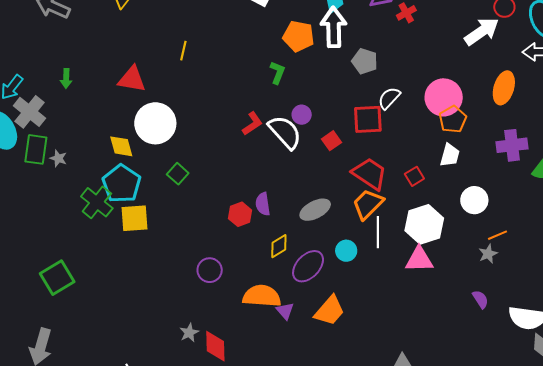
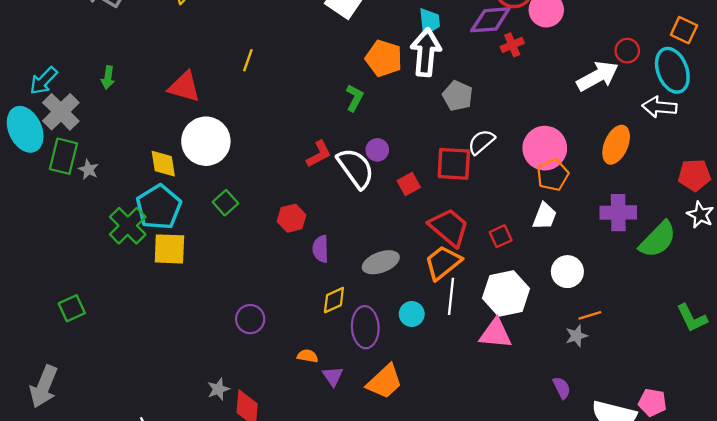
red hexagon: (240, 214) -> (292, 218), moved
purple ellipse: (308, 266) -> (365, 327), turned -52
green square: (57, 278) -> (72, 308), size x0.7
orange semicircle: (262, 296) -> (308, 356), size x0.5

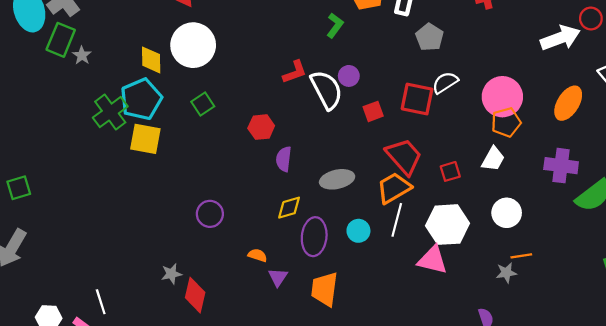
green square: (72, 308) -> (19, 188), moved
orange trapezoid: (385, 382) -> (325, 289), turned 132

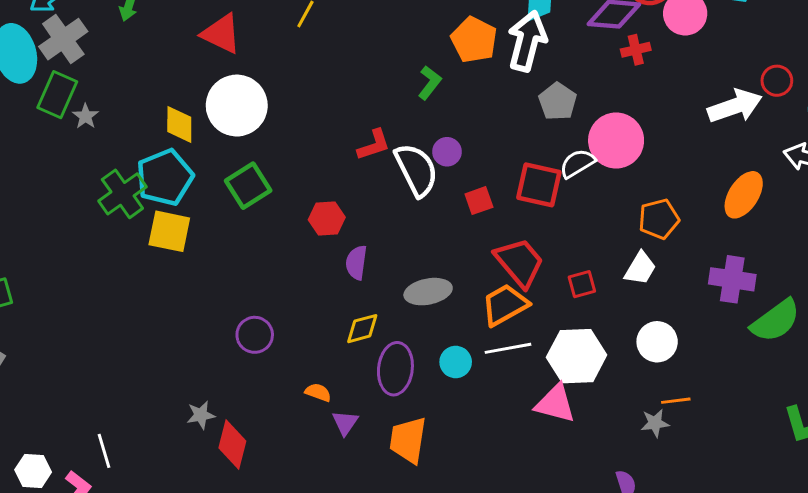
pink circle: (502, 97) -> (616, 140), moved
green square: (203, 104) -> (248, 186), size x1.4
white line: (397, 220) -> (508, 348), turned 64

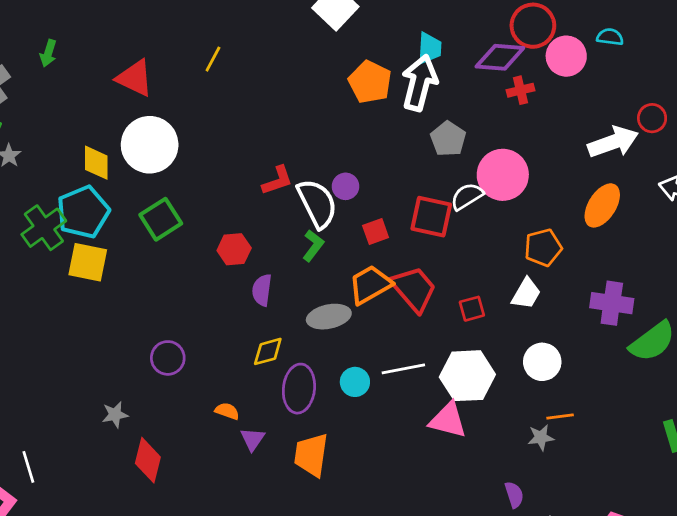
green L-shape: (430, 83) -> (313, 246), moved
orange ellipse: (744, 195) -> (602, 205), moved
orange trapezoid: (505, 305) -> (370, 285), moved
gray star: (201, 415) -> (115, 415), moved

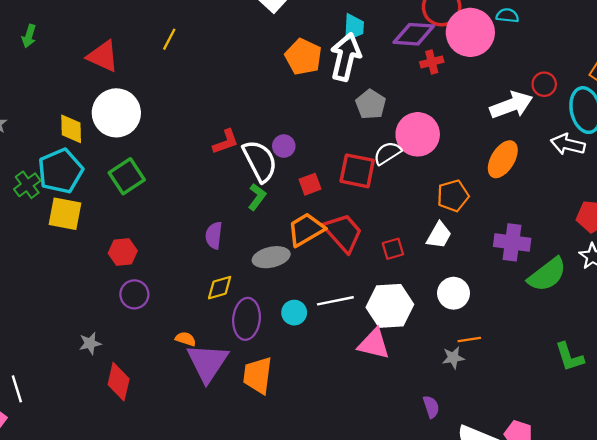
pink circle: (566, 56) -> (470, 32), size x1.4
green cross: (44, 228) -> (27, 185), size x0.7
red hexagon: (234, 249) -> (123, 252), moved
purple triangle: (252, 439) -> (208, 363), size x2.0

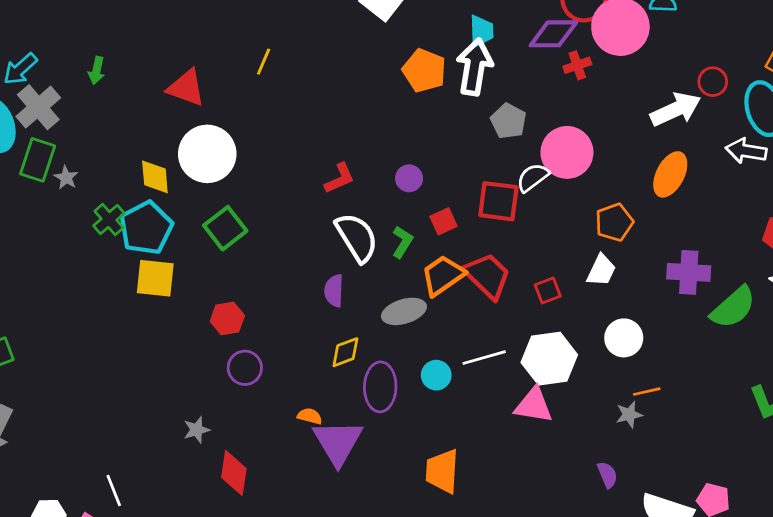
white semicircle: (260, 161) -> (357, 237), moved
green cross: (27, 185) -> (109, 220), moved
green L-shape: (257, 197) -> (402, 242), moved
orange trapezoid: (258, 375) -> (442, 471), moved

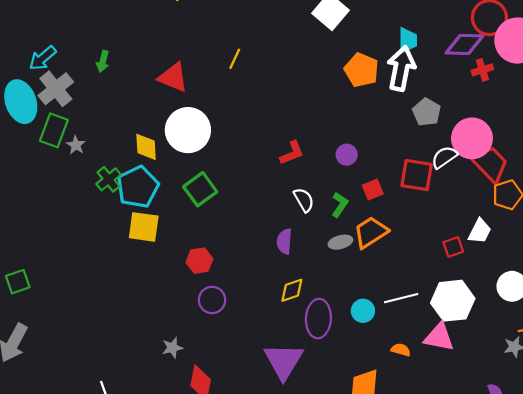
white semicircle: (357, 237) -> (304, 200), size x0.6
white trapezoid: (601, 270) -> (480, 231), moved
red trapezoid: (487, 276) -> (490, 164), moved
gray ellipse: (404, 311) -> (340, 242), moved, size x0.7
orange semicircle: (310, 416) -> (401, 350), moved

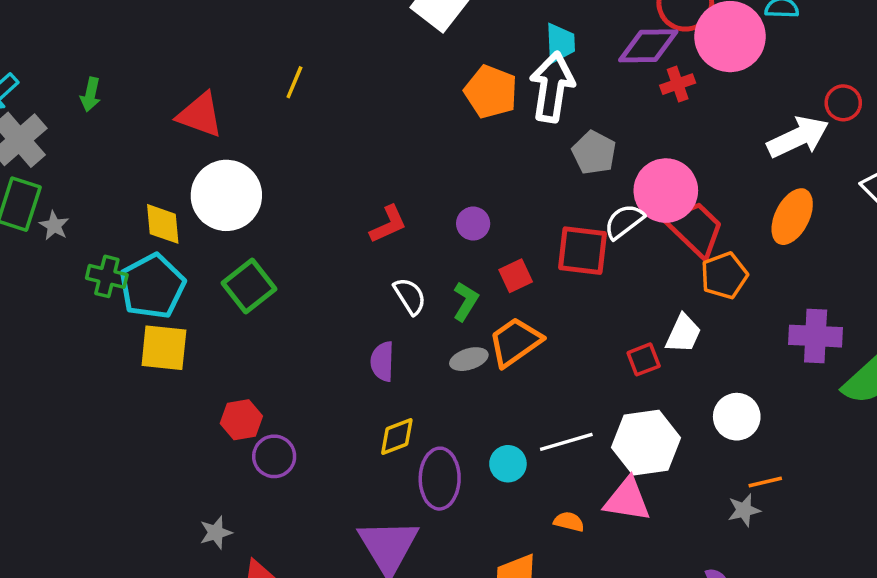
green cross: (109, 179) -> (107, 276), turned -35
red hexagon: (199, 261) -> (241, 420), moved

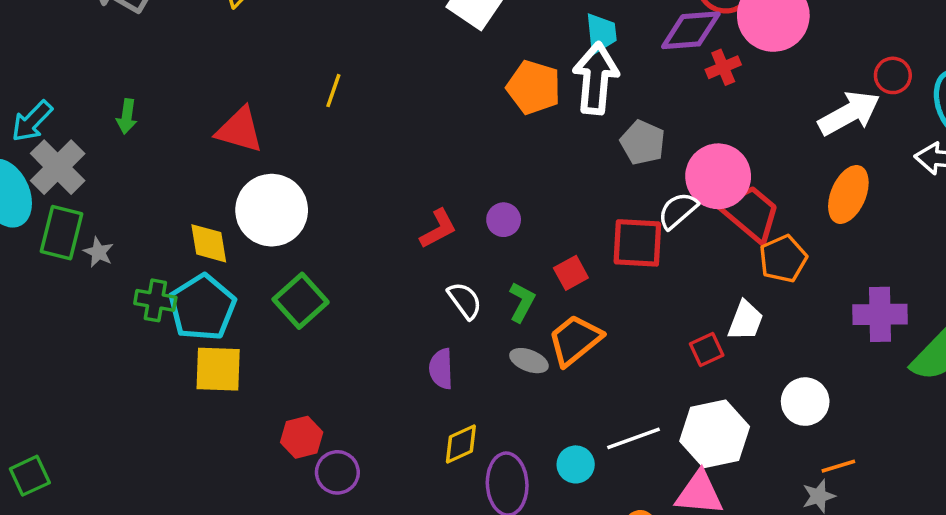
purple circle: (473, 224) -> (504, 220), moved
gray ellipse: (469, 359) -> (529, 361), turned 42

